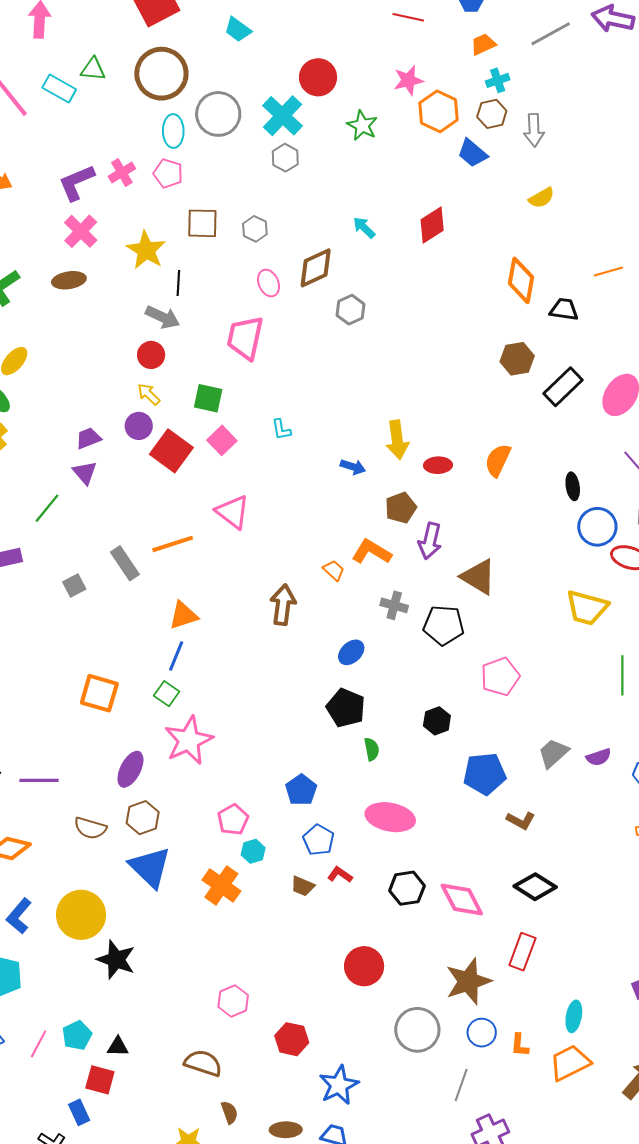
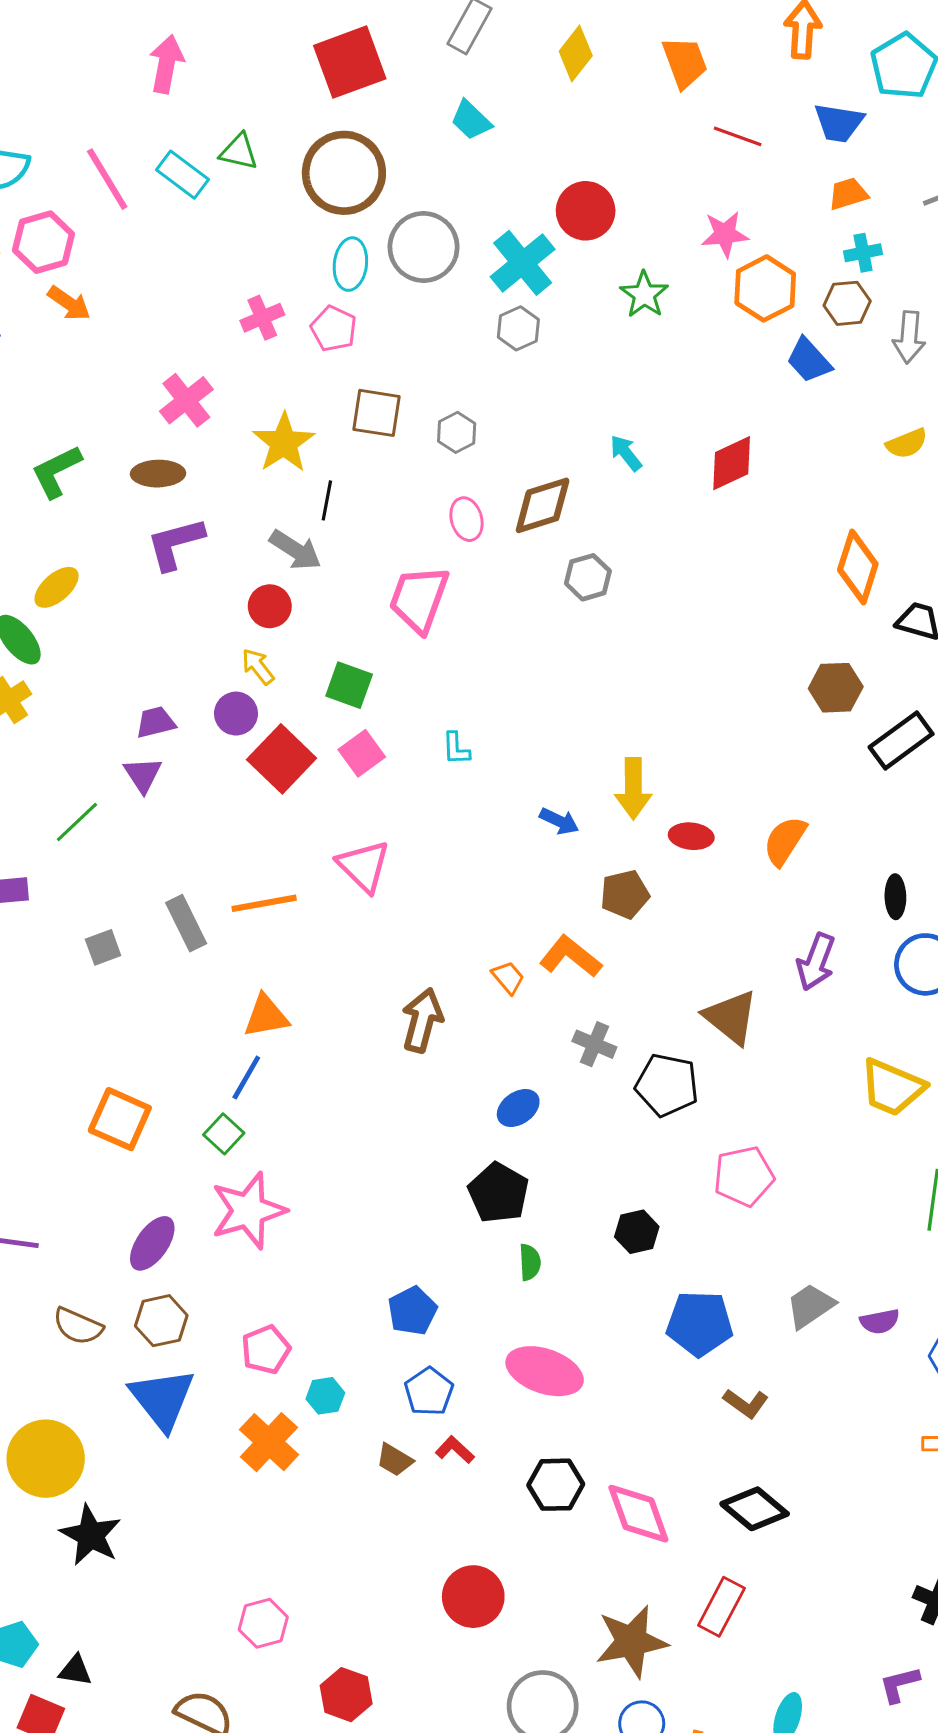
purple L-shape: (76, 183) -> (175, 544), moved
purple arrow: (430, 541) -> (816, 962), moved
pink pentagon: (233, 820) -> (266, 1350), moved

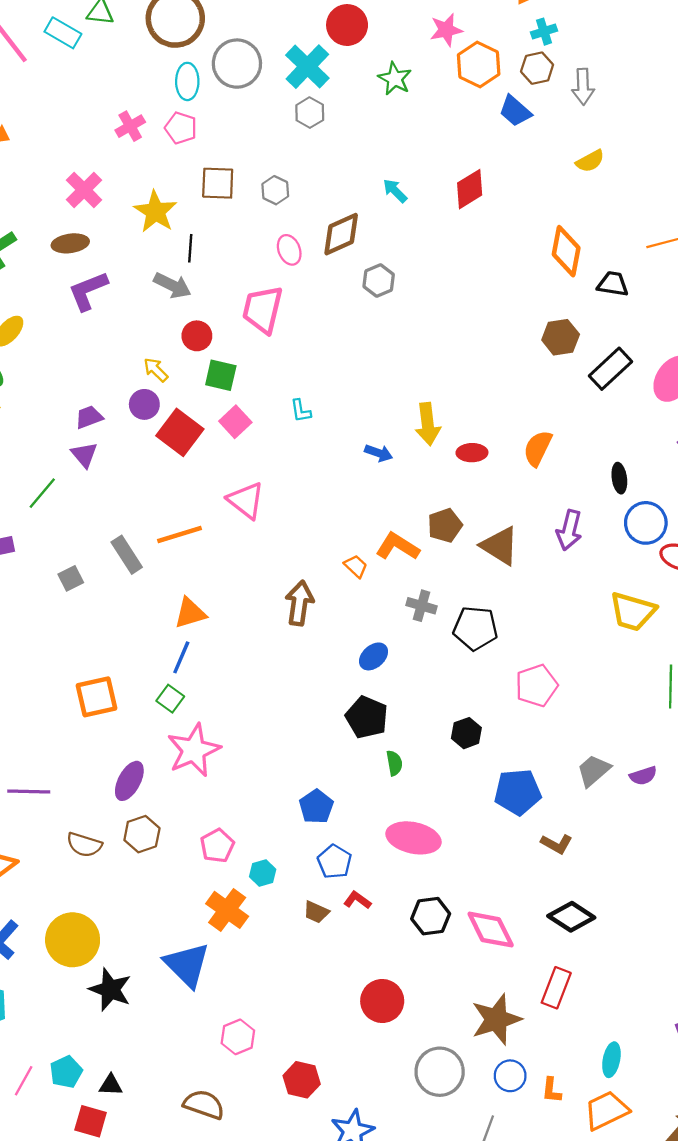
red circle: (270, 606) -> (197, 336), moved
brown pentagon: (625, 894) -> (445, 525), moved
brown triangle: (731, 1017) -> (500, 546), moved
orange square: (120, 1119) -> (97, 697), turned -30
blue triangle: (162, 1399) -> (187, 965), moved

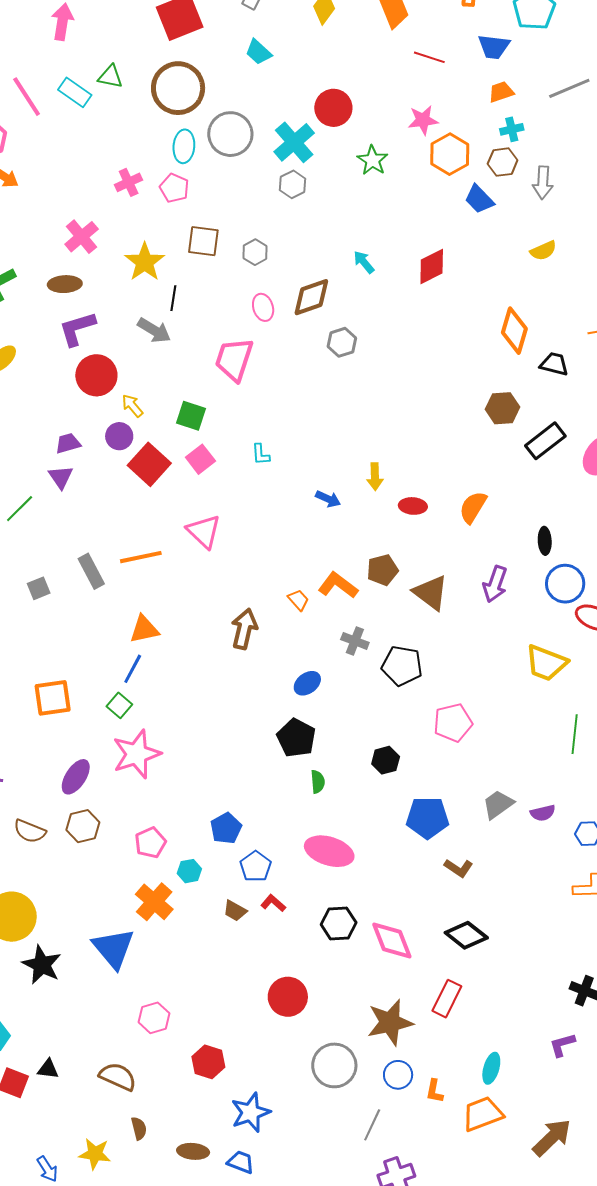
red circle: (197, 336) -> (96, 375), moved, size x1.5
yellow arrow: (428, 424) -> (375, 477), size x0.7
blue pentagon: (316, 807) -> (226, 828), moved
black triangle: (111, 1085) -> (48, 1069), moved

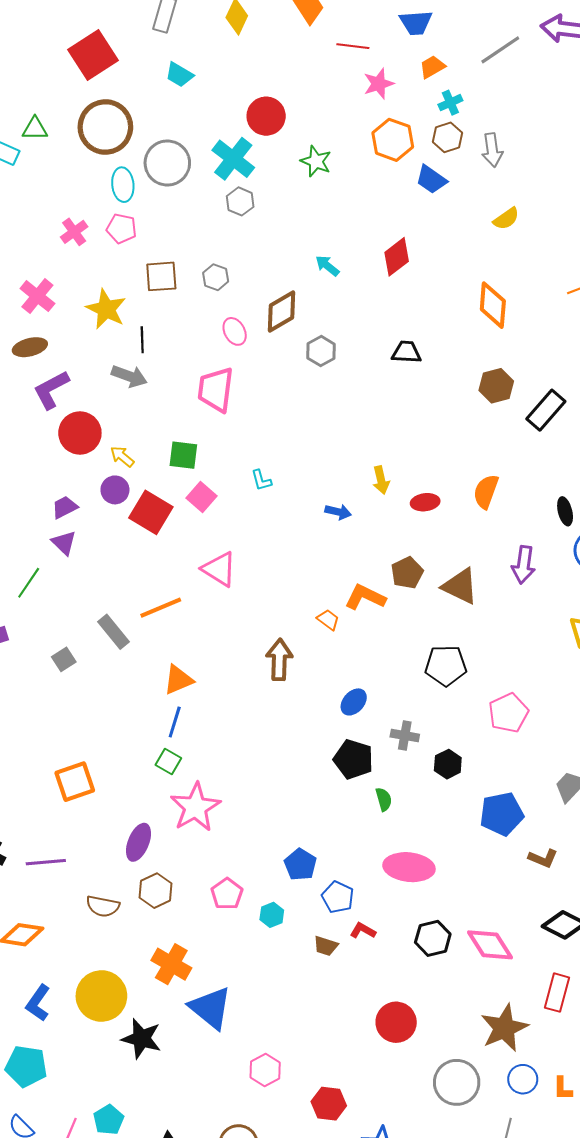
pink star: (423, 120) -> (379, 84), moved
black trapezoid: (554, 364) -> (407, 352), moved
gray cross: (355, 641) -> (405, 736), moved
orange square: (53, 698) -> (75, 782), moved
orange cross: (154, 902) -> (171, 964), moved

